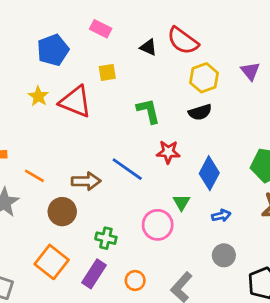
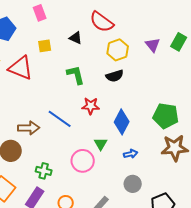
pink rectangle: (101, 29) -> (40, 13), turned 42
black triangle: (148, 47) -> (76, 38), moved

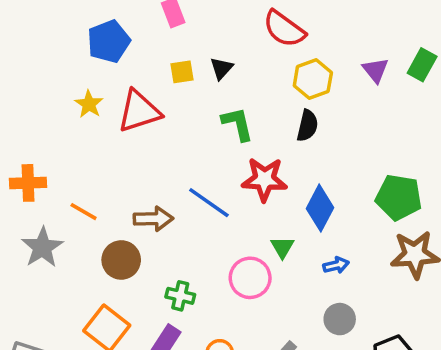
black triangle: (76, 38) -> (221, 68), moved, turned 48
red triangle: (21, 68) -> (139, 111), turned -40
black semicircle: (115, 76) -> (307, 126), turned -60
red star: (91, 106) -> (264, 179), size x1.4

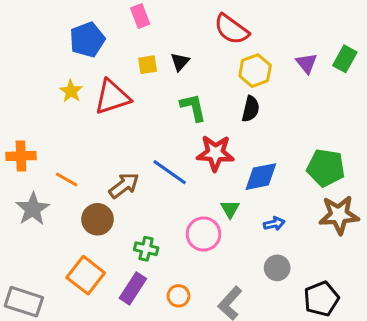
blue diamond: (320, 208) -> (261, 177), turned 51
brown arrow: (153, 219) -> (124, 185), turned -36

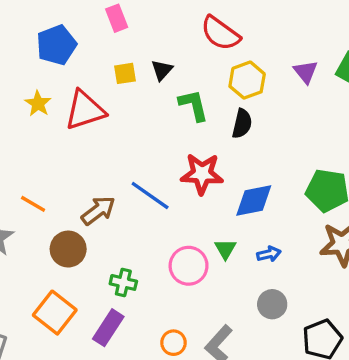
green L-shape: (193, 107) -> (194, 105), moved
green triangle: (230, 209) -> (225, 249), moved
orange circle: (178, 296) -> (173, 343), moved

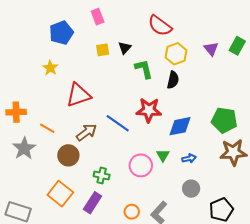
red triangle: (85, 110) -> (78, 95), moved

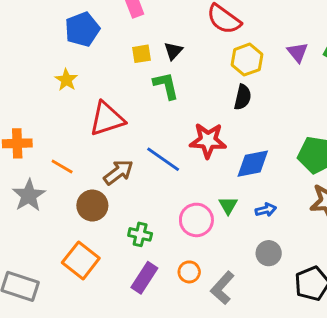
green L-shape: (144, 69) -> (166, 86), moved
purple rectangle: (93, 203) -> (144, 278), moved
orange circle: (132, 212) -> (189, 272), moved

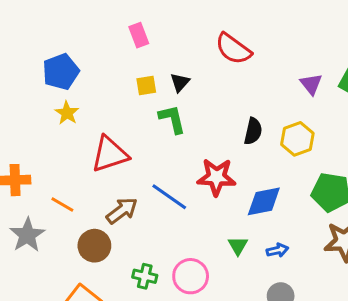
blue pentagon: (82, 29) -> (61, 72), moved
yellow hexagon: (247, 60) -> (297, 139), moved
pink circle: (196, 220) -> (191, 276), moved

